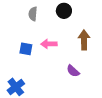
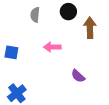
brown arrow: (84, 40) -> (90, 28), moved
blue square: (26, 49) -> (11, 52), moved

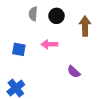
black circle: (68, 12) -> (56, 16), moved
blue square: (11, 52) -> (19, 49), moved

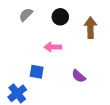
gray semicircle: (33, 14) -> (26, 15), moved, turned 40
blue square: (19, 49) -> (37, 72), moved

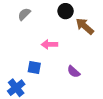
black circle: (60, 17) -> (66, 11), moved
brown arrow: (90, 28) -> (85, 26), turned -48

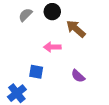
black circle: (66, 11) -> (52, 12), moved
brown arrow: (85, 26) -> (76, 29), moved

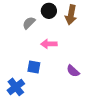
gray semicircle: (25, 15) -> (29, 23), moved
brown arrow: (76, 29) -> (71, 15), moved, turned -120

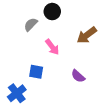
brown arrow: (71, 15) -> (87, 35), moved, turned 42
pink arrow: (49, 44) -> (52, 47), turned -126

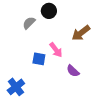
pink arrow: (52, 47) -> (56, 50), moved
blue square: (36, 72) -> (39, 59), moved

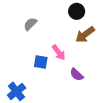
black circle: (49, 11) -> (77, 11), moved

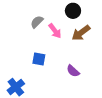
gray semicircle: (30, 24) -> (37, 22), moved
pink arrow: (59, 52) -> (55, 31), moved

